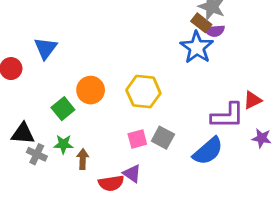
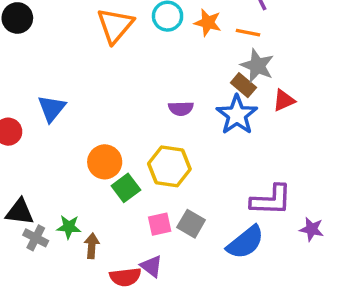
purple semicircle: (214, 31) -> (181, 109), moved
red triangle: (252, 100) -> (284, 100), moved
green square: (63, 109) -> (126, 188), moved

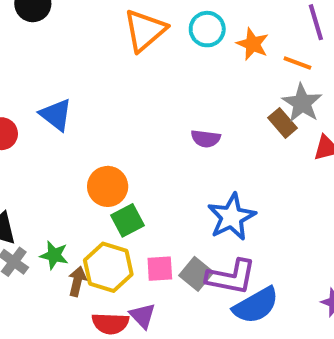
blue triangle: (52, 108) -> (56, 115), turned -40
blue star: (237, 115) -> (232, 217), moved
yellow hexagon: (169, 166) -> (108, 267), moved
purple L-shape: (271, 200) -> (231, 277), moved

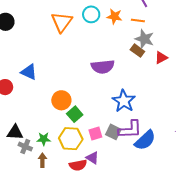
purple semicircle: (206, 139) -> (103, 67), size x1.6
brown arrow: (77, 281) -> (42, 160), moved

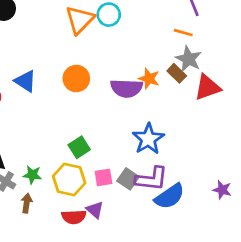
cyan circle: (91, 14) -> (109, 15), moved
orange star: (114, 16) -> (149, 79), moved
red triangle: (161, 58) -> (207, 87), size x1.5
orange circle: (61, 100) -> (76, 79), moved

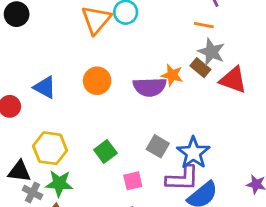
red triangle: (207, 87) -> (233, 80), turned 44
blue star: (148, 139) -> (193, 153), moved
green star: (32, 175) -> (59, 183), size x1.4
gray square: (128, 179) -> (158, 146), moved
yellow hexagon: (69, 180) -> (50, 148), moved

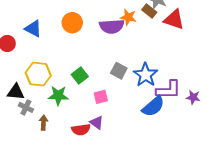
purple L-shape: (182, 178) -> (168, 90), moved
green star: (59, 183) -> (58, 95), moved

